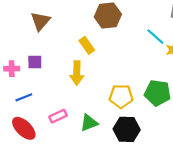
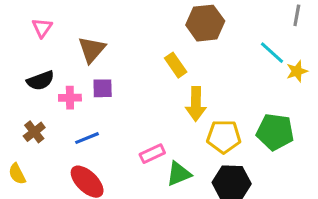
brown triangle: (40, 21) -> (92, 49), moved
yellow arrow: (77, 73) -> (196, 104), moved
pink rectangle: (58, 116) -> (152, 154), moved

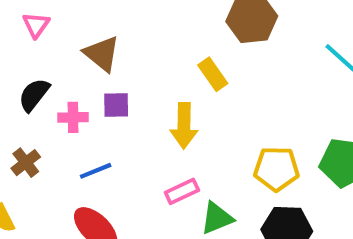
brown triangle: (92, 49) -> (102, 54), turned -32
black semicircle: (40, 81) -> (34, 95), turned 148
yellow arrow: (196, 104) -> (184, 126), moved

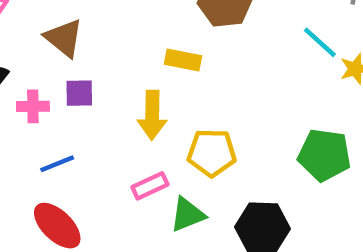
yellow rectangle: (213, 74) -> (183, 60), turned -44
yellow pentagon: (276, 169) -> (212, 153), moved

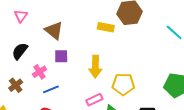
yellow rectangle: (183, 60) -> (106, 27), moved
pink cross: (33, 106) -> (39, 72), moved, turned -32

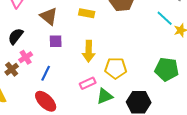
yellow rectangle: (106, 27) -> (87, 13), moved
pink cross: (39, 72) -> (26, 57), moved
blue line: (51, 89) -> (46, 73), turned -42

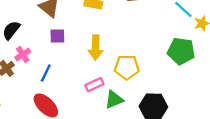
green pentagon: (167, 69) -> (181, 51), moved

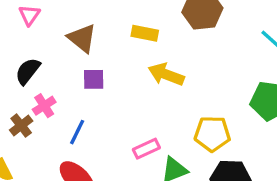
yellow arrow: (96, 48) -> (166, 74), moved, turned 110
yellow pentagon: (127, 67) -> (212, 134), moved

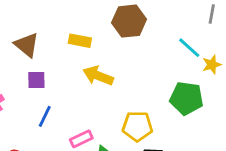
blue line: (77, 132) -> (45, 116), moved

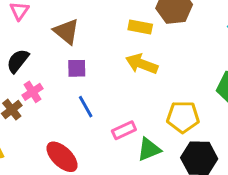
yellow rectangle: (80, 41) -> (140, 27), moved
blue line: (45, 116) -> (86, 107), turned -55

